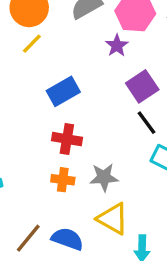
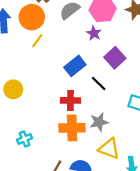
blue rectangle: (63, 91) -> (75, 66), moved
black line: (146, 123) -> (99, 84), moved
orange cross: (63, 180) -> (72, 128), size x1.6

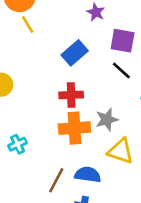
yellow line: (37, 41) -> (28, 25), turned -64
purple square: (115, 58) -> (123, 41), turned -35
black line: (99, 84) -> (121, 70), moved

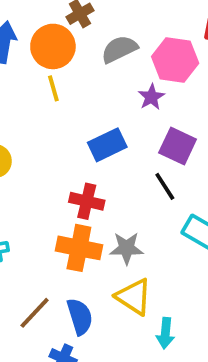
blue semicircle: (88, 175) -> (80, 317), turned 50

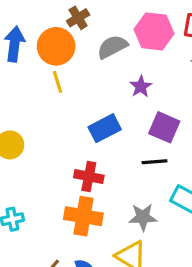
pink hexagon: (175, 60) -> (154, 31), moved
black line: (165, 186) -> (155, 162), turned -60
gray star: (127, 248) -> (143, 217), moved

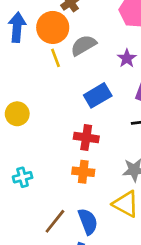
gray semicircle: (112, 47) -> (83, 45), moved
orange cross: (83, 216) -> (83, 172), size x0.7

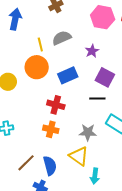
orange circle: (53, 27) -> (37, 67), moved

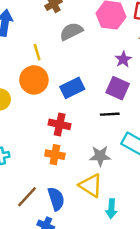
gray semicircle: (62, 38) -> (71, 31), moved
purple star: (92, 51) -> (123, 59), moved

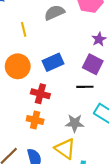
orange circle: (34, 80) -> (18, 66), moved

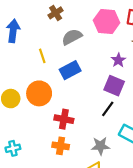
blue rectangle: (53, 62) -> (70, 70), moved
black line: (85, 87) -> (108, 109), turned -49

